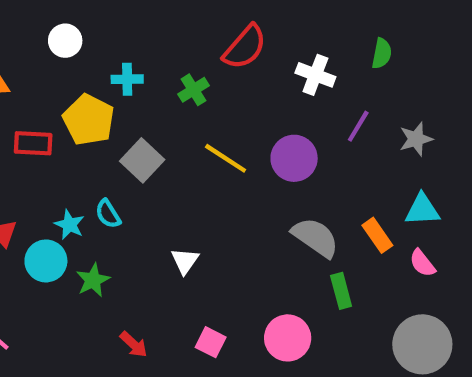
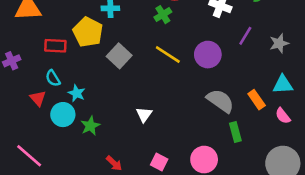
green cross: (194, 90) -> (163, 15), moved
cyan semicircle: (108, 214) -> (53, 78), moved

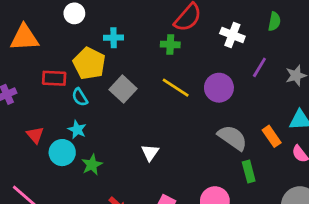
green cross: (163, 15) -> (170, 44), turned 35
cyan semicircle: (53, 78) -> (80, 97), moved

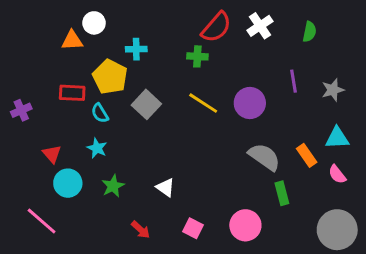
white cross: (232, 35) -> (260, 26), moved, turned 35
orange triangle: (24, 38) -> (72, 40), moved, size x0.7
purple line: (259, 67) -> (293, 81), turned -40
cyan circle: (62, 153) -> (68, 183), moved
white triangle: (150, 153) -> (165, 187), moved, turned -30

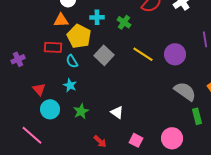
orange triangle: (72, 40) -> (61, 20), moved
green cross: (197, 56) -> (124, 22), moved, turned 32

